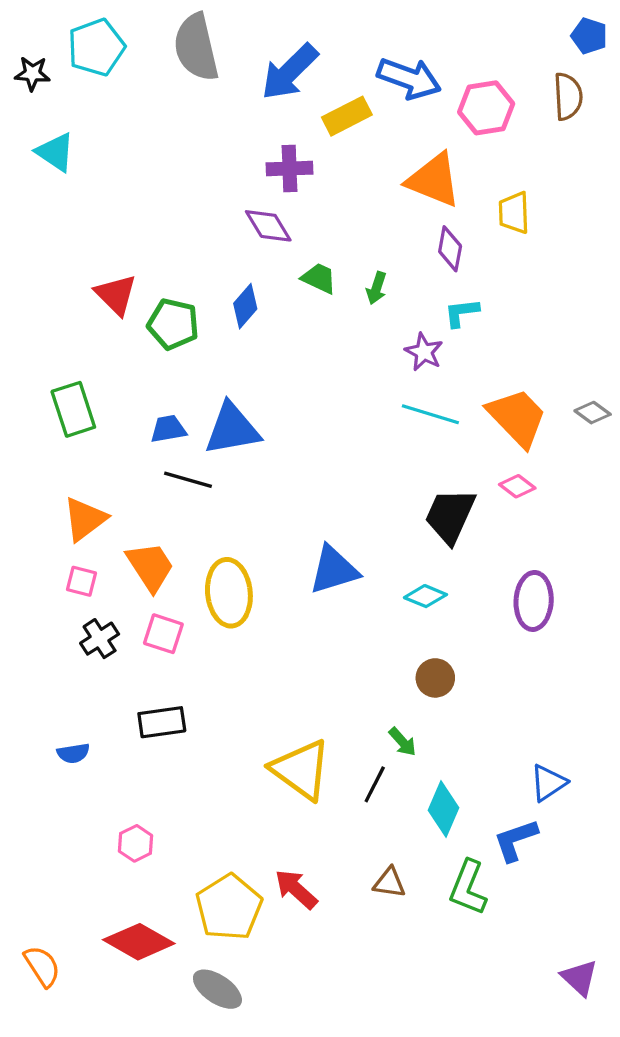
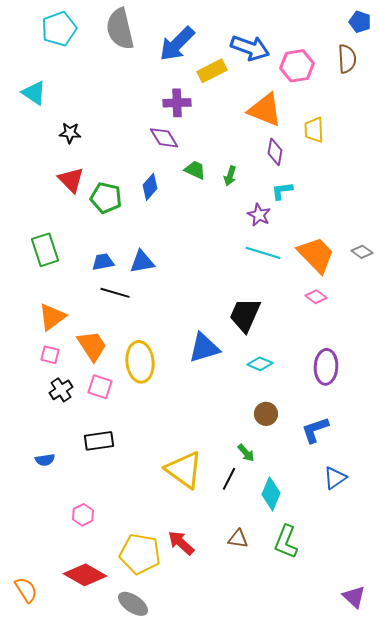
black star: (32, 74) -> (70, 133), moved
blue triangle: (232, 429) -> (142, 262), size x0.7
black trapezoid: (450, 516) -> (245, 315), moved
blue L-shape: (516, 840) -> (315, 430), moved
yellow pentagon: (229, 907) -> (140, 554), turned -30

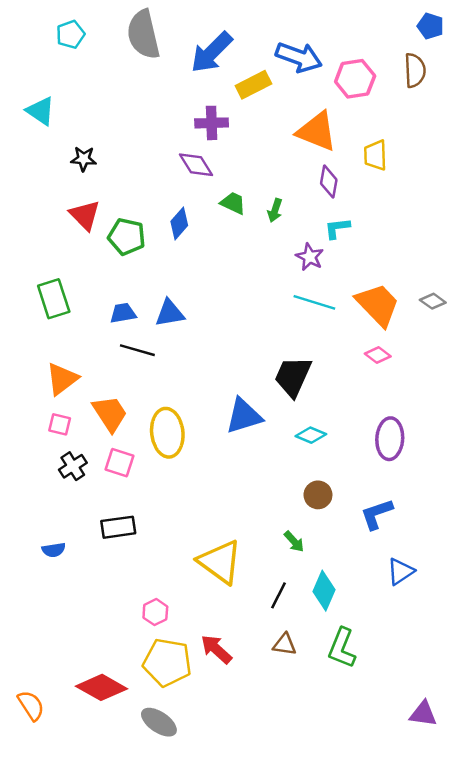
cyan pentagon: (59, 29) -> (70, 34), size x0.7
black line: (229, 479) -> (279, 595), moved
pink hexagon: (83, 515) -> (155, 612), moved
purple triangle: (354, 597) -> (423, 714), turned -35

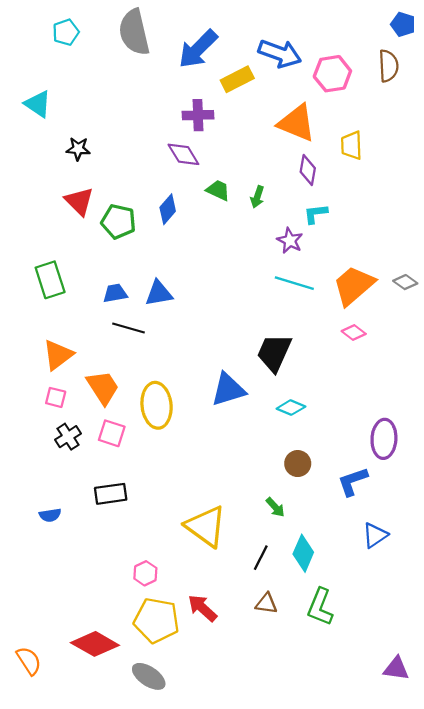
orange trapezoid: (378, 305) -> (354, 285), turned -87
purple ellipse: (390, 439) -> (384, 439), moved

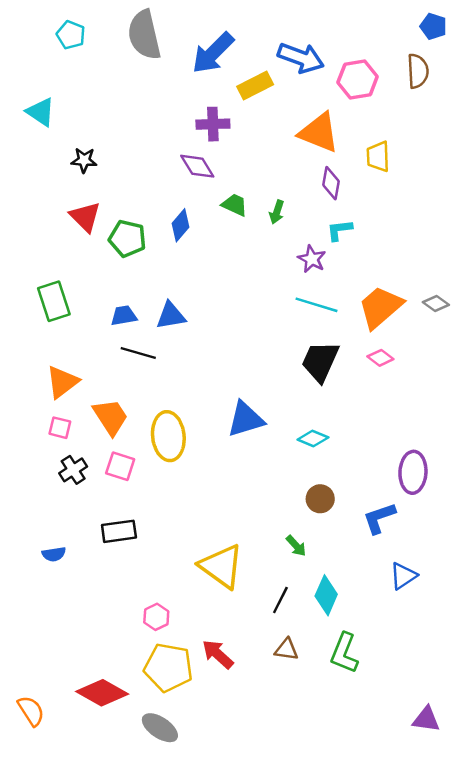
cyan pentagon: (66, 32) -> (71, 35), turned -30
black trapezoid: (274, 353) -> (320, 361), moved

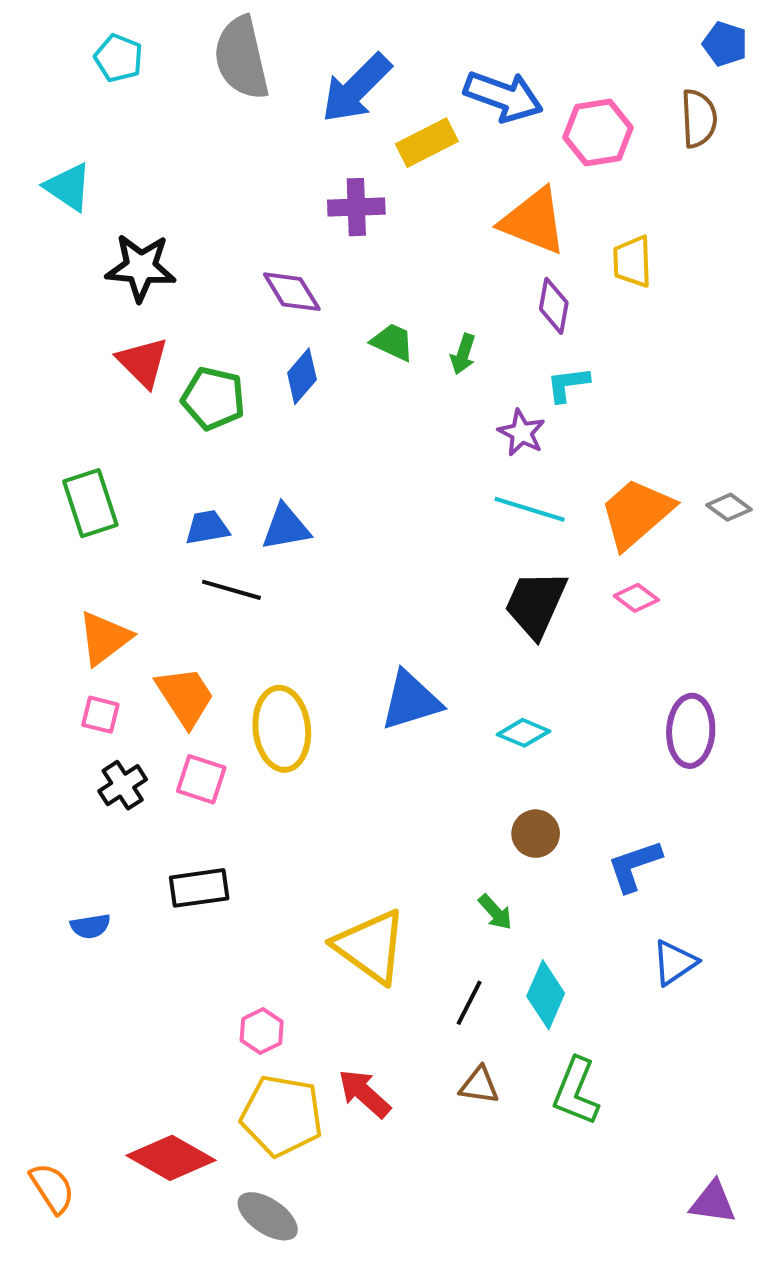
black star: (84, 160) -> (141, 267), size x1.6
purple diamond: (197, 166) -> (292, 292), moved
purple ellipse: (413, 472) -> (691, 731), moved

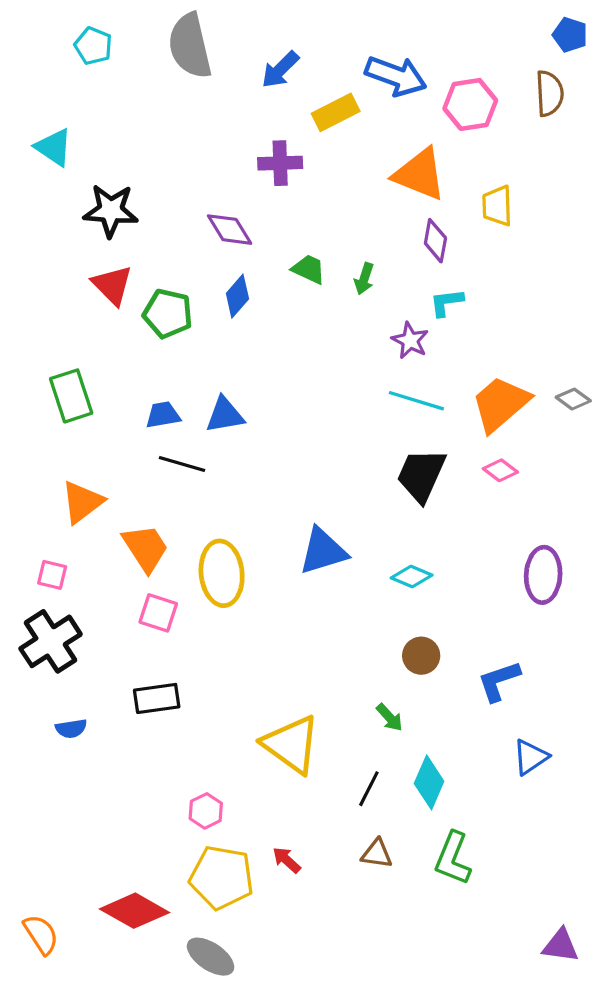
blue arrow: (356, 88) -> (280, 70), size x0.7
pink square: (100, 715) -> (52, 575), moved
black cross: (123, 785) -> (51, 641), moved, size x1.6
red arrow: (364, 1093) -> (287, 860), size x0.7

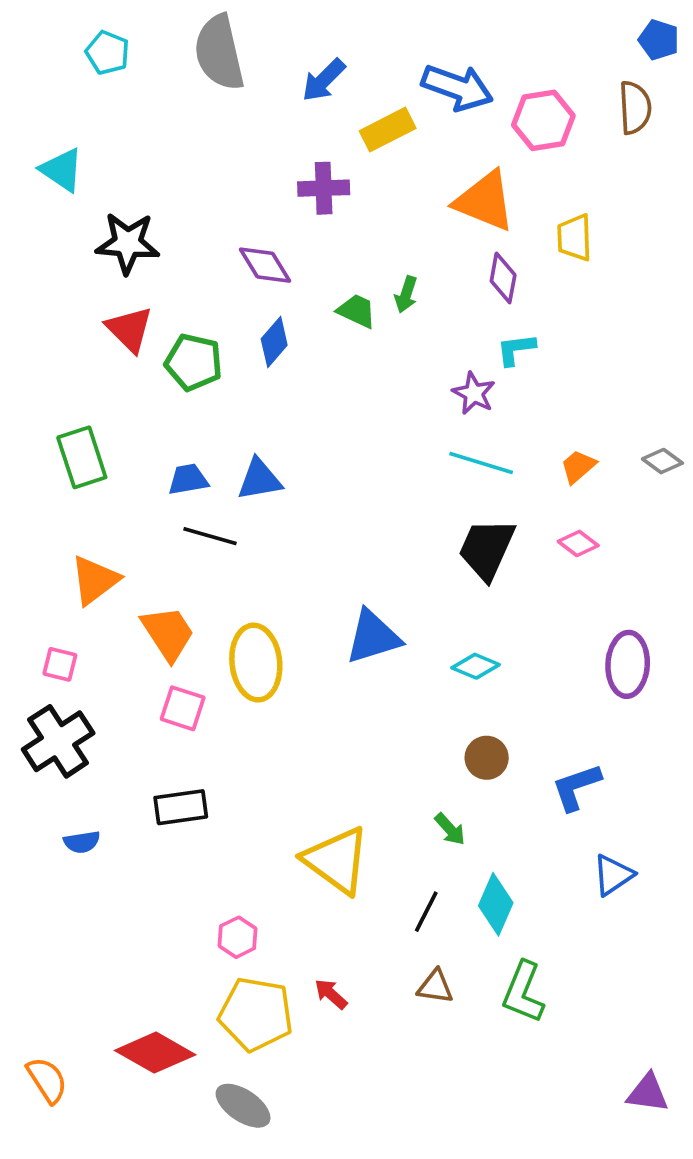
green arrow: (364, 279) -> (406, 294), moved
orange trapezoid: (500, 404) -> (578, 467), size x0.5

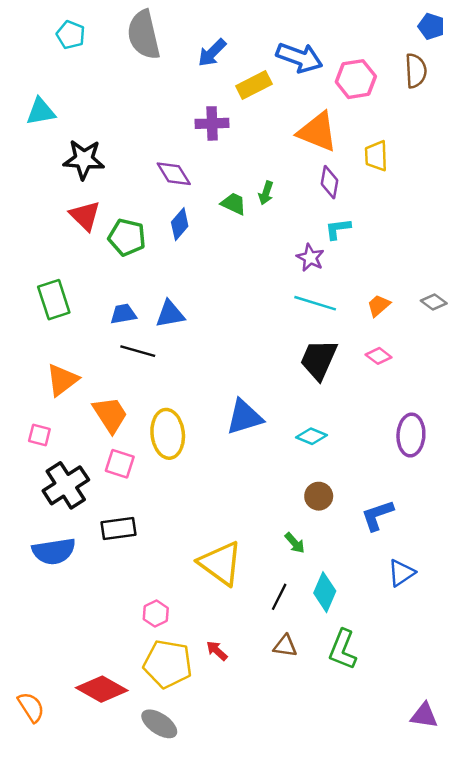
cyan triangle: (62, 170) -> (41, 111), turned -44
black cross: (58, 741) -> (66, 485), moved
blue semicircle: (82, 842) -> (54, 551), size x1.8

